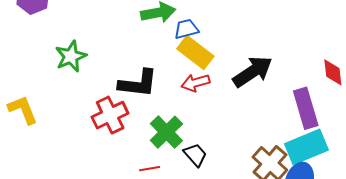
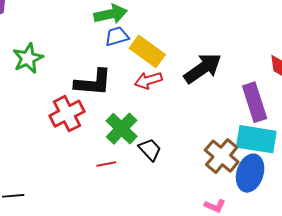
blue trapezoid: (186, 29) -> (117, 36), moved
cyan rectangle: (306, 147) -> (256, 139), turned 33

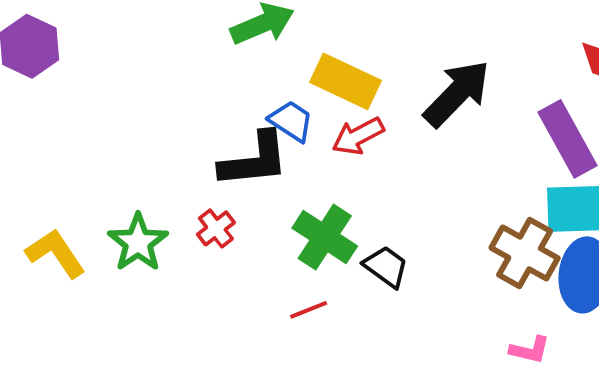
blue trapezoid: (117, 36) -> (291, 121), moved, turned 60
green star: (28, 58) -> (138, 242), moved
red cross: (67, 114) -> (216, 228), size x0.6

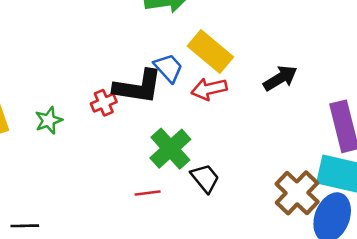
black arrow: (457, 93) -> (280, 78), size x0.7
red cross: (216, 228) -> (104, 103), moved
green star: (138, 242) -> (49, 120), size x0.7

